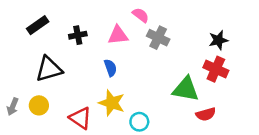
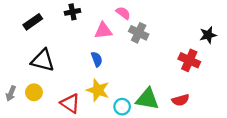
black cross: (78, 35) -> (73, 12), moved
black star: (218, 40) -> (208, 35), moved
black triangle: (49, 69) -> (43, 60), turned 30
green triangle: (186, 89) -> (147, 99), moved

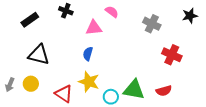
black cross: (73, 12) -> (66, 11), turned 32
gray cross: (139, 33) -> (152, 24), moved
black star: (208, 35) -> (190, 16), moved
blue semicircle: (97, 59) -> (88, 54), turned -144

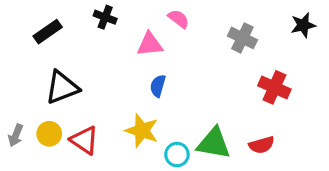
blue semicircle: (88, 54) -> (158, 86), moved
black triangle: (39, 55) -> (62, 87), turned -35
red triangle: (64, 94) -> (84, 140), moved

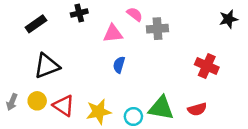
black cross: (105, 17) -> (79, 13), turned -35
gray cross: (242, 38) -> (157, 29), moved, turned -30
yellow star: (142, 131) -> (99, 112), moved, turned -30

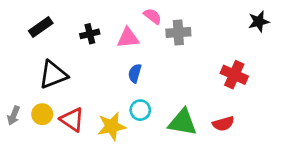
black cross: (79, 13) -> (90, 34), moved
cyan circle: (133, 117) -> (140, 110), moved

